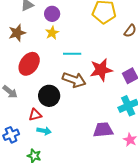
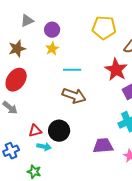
red ellipse: (29, 64) -> (16, 80), moved
red star: (101, 70) -> (116, 70), moved, turned -30
black circle: (49, 96) -> (59, 131), moved

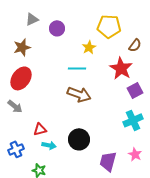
yellow star: (52, 49) -> (89, 47), moved
black circle: (59, 131) -> (79, 139), moved
purple trapezoid: (103, 146) -> (108, 161), moved, turned -70

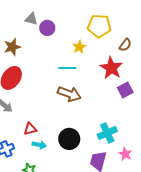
gray triangle: (32, 19) -> (31, 19), moved, turned 40
cyan cross: (133, 120) -> (107, 133), moved

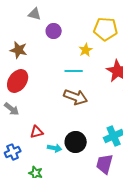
gray triangle: (31, 19) -> (35, 14), moved
brown star: (12, 47) -> (19, 50), turned 30
cyan arrow: (39, 145) -> (55, 148), moved

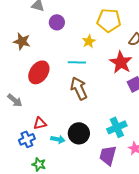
red ellipse: (18, 81) -> (39, 72), moved
brown arrow: (76, 97) -> (79, 88), turned -135
blue cross: (13, 152) -> (27, 139), moved

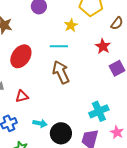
red star: (121, 62) -> (103, 46), size x0.7
red triangle: (40, 123) -> (22, 96), moved
black circle: (79, 133) -> (61, 133), moved

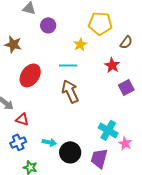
red triangle: (22, 96) -> (22, 119), moved, turned 32
cyan cross: (99, 111) -> (108, 130), turned -36
pink star: (117, 132) -> (125, 143), moved

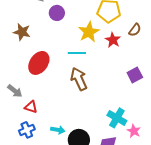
yellow star: (80, 44) -> (89, 32), size x1.5
red star: (112, 65) -> (113, 40), moved

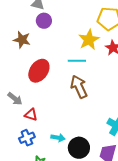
purple circle: (57, 13) -> (44, 21), moved

